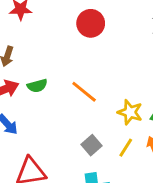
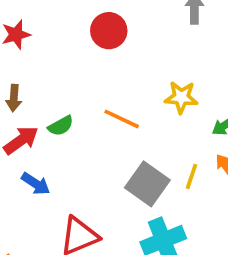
yellow star: (130, 112) -> (181, 97), moved
gray square: (91, 145) -> (147, 184), size x1.6

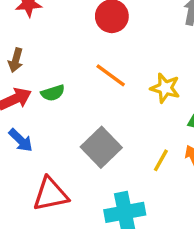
orange line: (122, 119) -> (111, 75), moved
gray square: (147, 184) -> (101, 147), moved

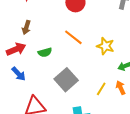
brown arrow: (16, 60) -> (26, 27), moved
green semicircle: (53, 93) -> (45, 52), moved

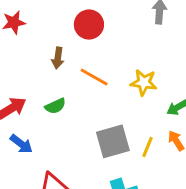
brown arrow: (26, 27) -> (58, 58), moved
gray square: (66, 80) -> (113, 141), moved, turned 35

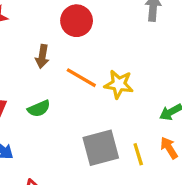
yellow star: (144, 82) -> (119, 84), moved
yellow line: (148, 147) -> (138, 154), turned -40

